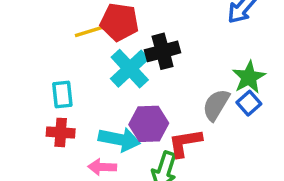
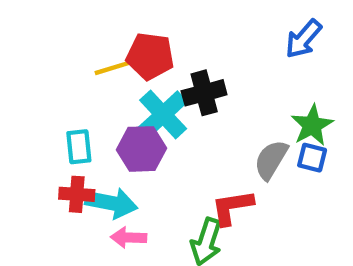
blue square: (249, 103) -> (312, 158), turned -35
purple hexagon: (149, 124) -> (142, 149), moved
cyan arrow: (119, 139) -> (111, 203), moved

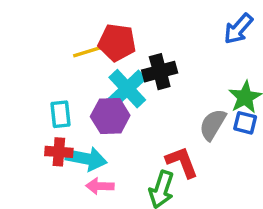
red L-shape: (232, 207) -> (182, 162), turned 78

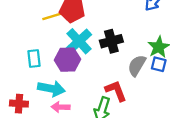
black cross: (160, 72) -> (111, 41), moved
red cross: (59, 152) -> (19, 104), moved

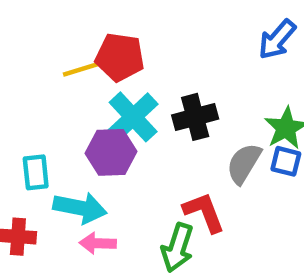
cyan rectangle: (34, 59) -> (36, 172), moved

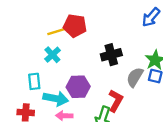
cyan cross: (133, 117) -> (52, 55), moved, size x0.7
purple hexagon: (111, 152) -> (78, 87), moved
red L-shape: (204, 212) -> (116, 101), turned 50

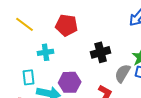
yellow line: (58, 31) -> (25, 24), moved, turned 54
cyan cross: (52, 55) -> (46, 52), turned 35

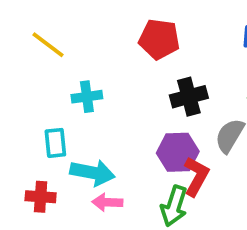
red pentagon: (67, 25) -> (159, 39), moved
purple hexagon: (70, 82) -> (178, 152), moved

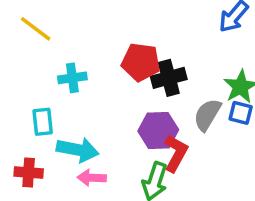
red pentagon: (159, 39) -> (141, 62), moved

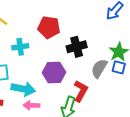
red pentagon: (141, 62) -> (49, 27), moved
purple hexagon: (158, 130) -> (54, 72), moved

